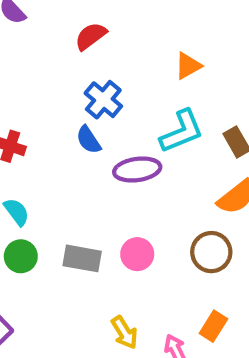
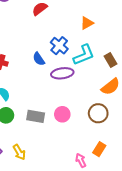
blue cross: (103, 100) -> (59, 46), moved
yellow arrow: (124, 332) -> (19, 152), moved

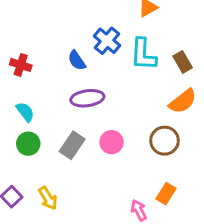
cyan L-shape: (84, 55) -> (143, 54), turned 115
purple ellipse: (62, 73) -> (87, 98), moved
gray rectangle: (36, 116) -> (72, 145), turned -66

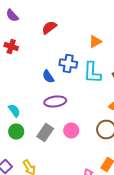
blue cross: (107, 41) -> (68, 64), turned -30
red cross: (21, 65) -> (11, 46), moved

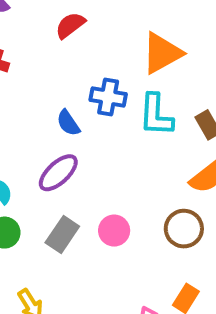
orange triangle: (95, 42) -> (162, 53), size x1.6
purple ellipse: (55, 102) -> (58, 173), moved, turned -35

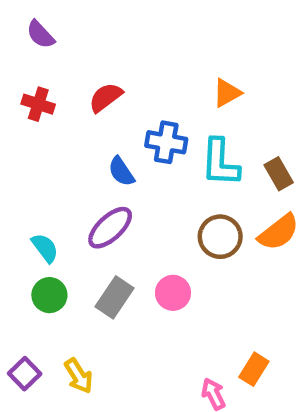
red semicircle: (70, 25) -> (106, 97), moved
orange triangle: (162, 53) -> (227, 93), size x0.6
brown circle: (184, 229) -> (220, 237), moved

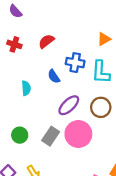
purple ellipse: (110, 228) -> (69, 105), moved
cyan semicircle: (45, 248) -> (26, 88), moved, turned 32
pink circle: (173, 293) -> (78, 134), size x1.6

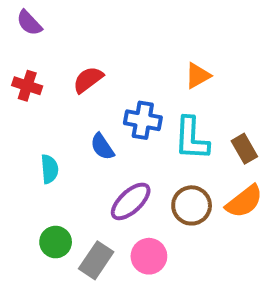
pink circle: (78, 134) -> (149, 256), size x0.7
green circle: (20, 135) -> (56, 242), moved

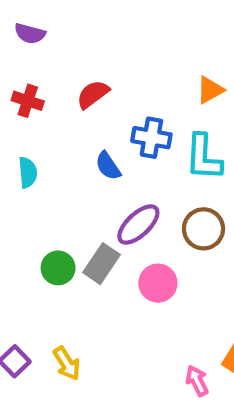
purple semicircle: (29, 23) -> (30, 34), turned -32
cyan semicircle: (49, 169) -> (28, 172), moved
gray rectangle: (96, 260) -> (101, 264), moved

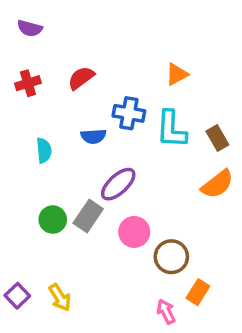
red cross: (28, 101) -> (28, 83), turned -35
blue semicircle: (108, 166) -> (93, 136), turned -60
cyan semicircle: (28, 172) -> (44, 150), moved
brown circle: (203, 229) -> (171, 257), moved

